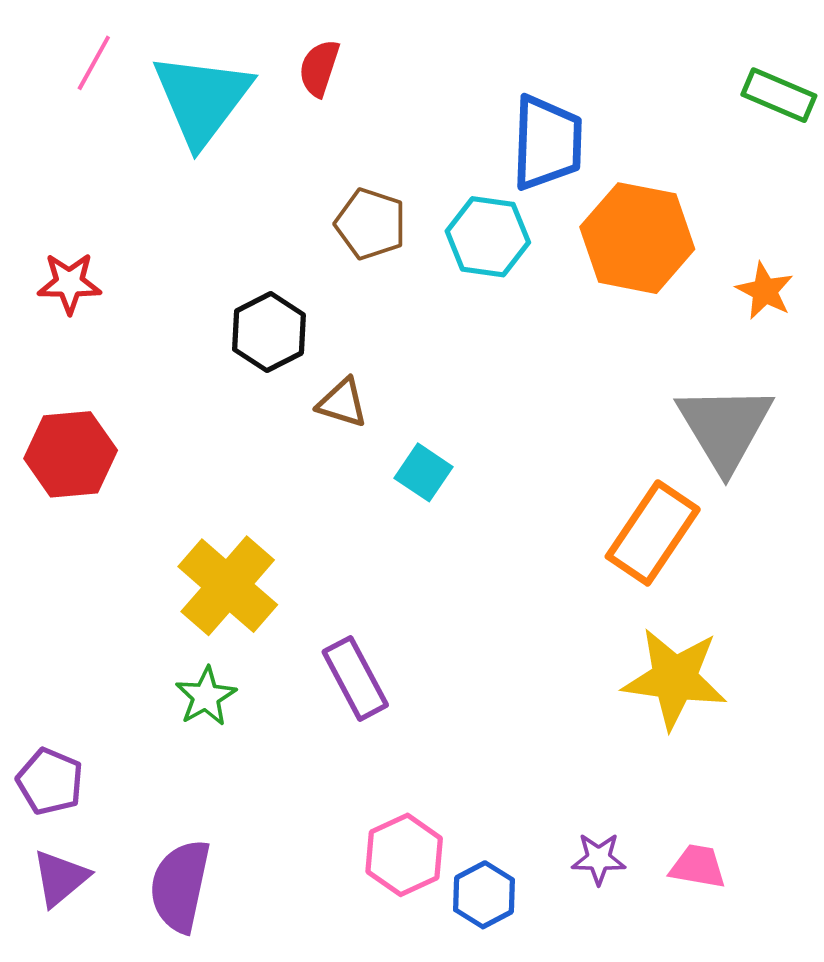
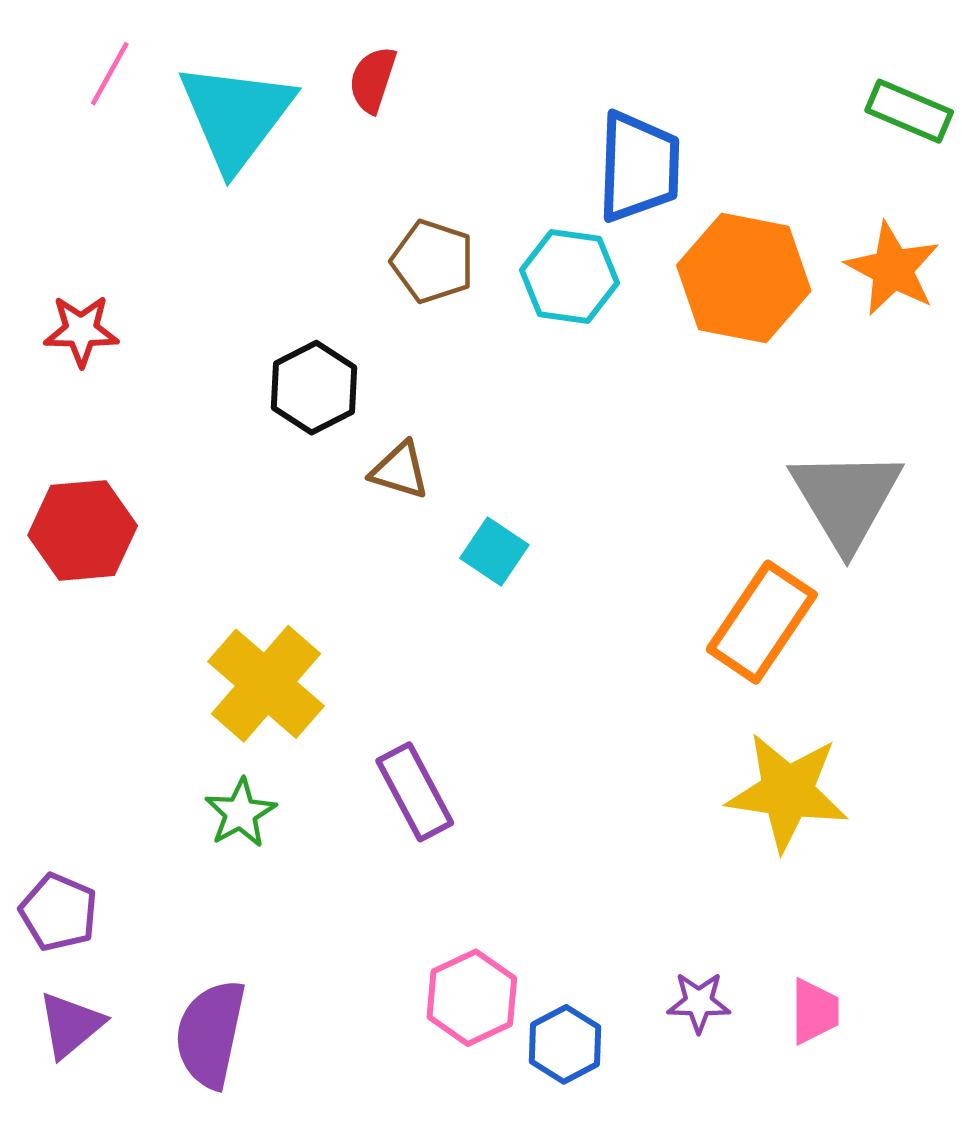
orange star: (765, 291) -> (893, 269), moved, size x1.4
pink trapezoid: (698, 866) -> (814, 1011), turned 80

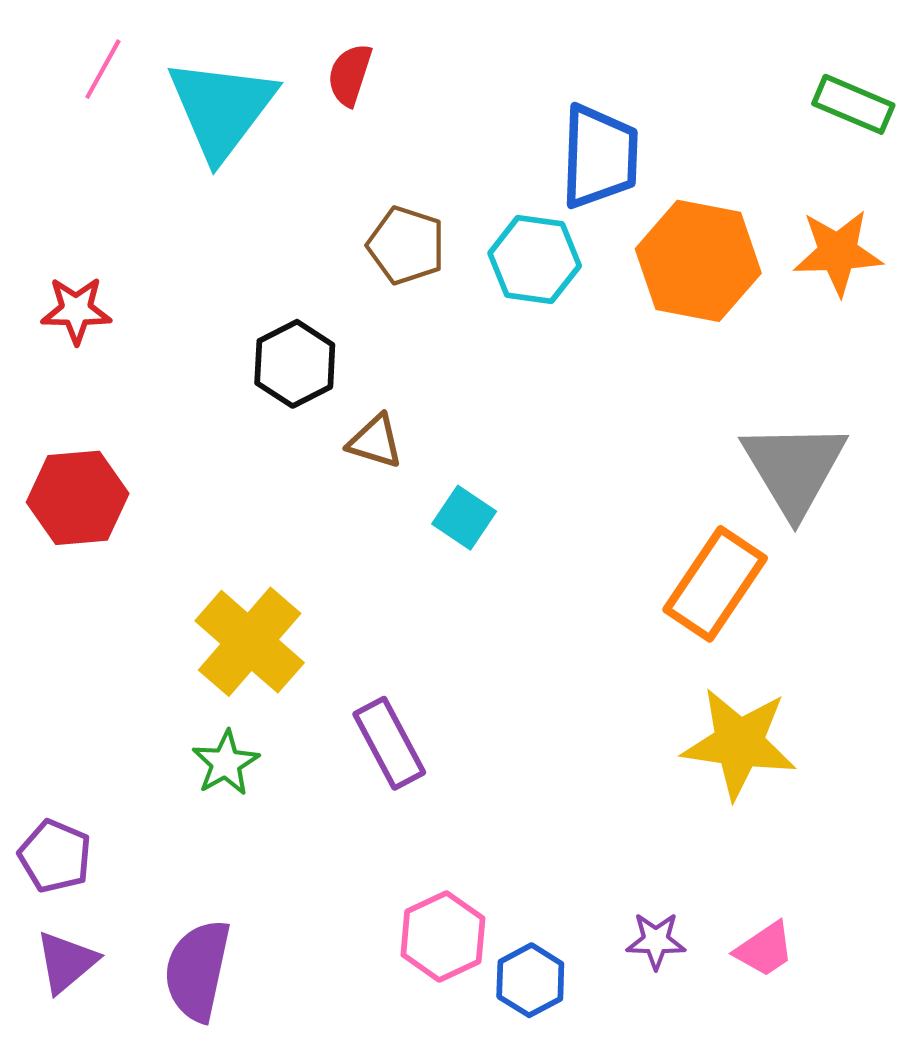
orange star: (893, 269) -> (838, 252), turned -30
pink trapezoid: (814, 1011) -> (764, 949), turned 56

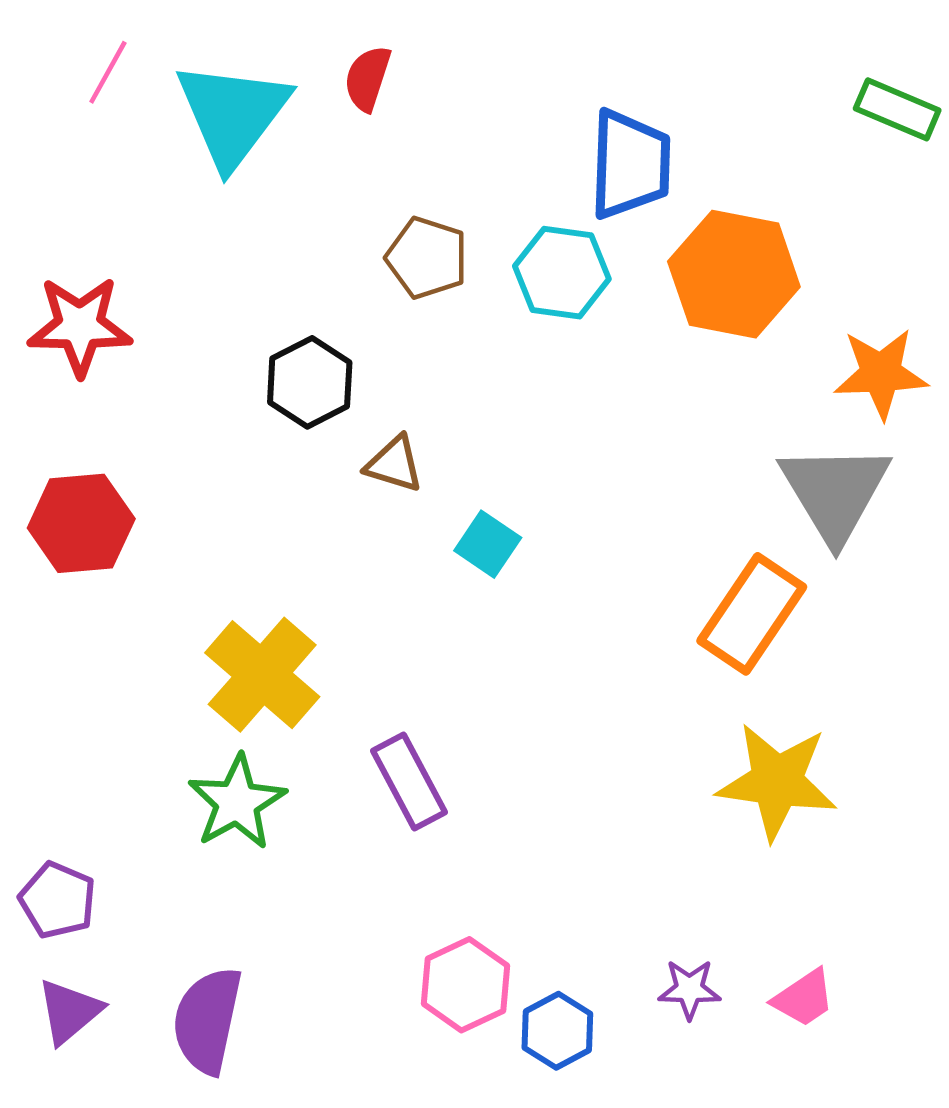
orange star: (838, 252) -> (881, 373), moved
red star: (76, 310) -> (80, 326), size x1.4
green star: (226, 763) -> (237, 802), size x1.4

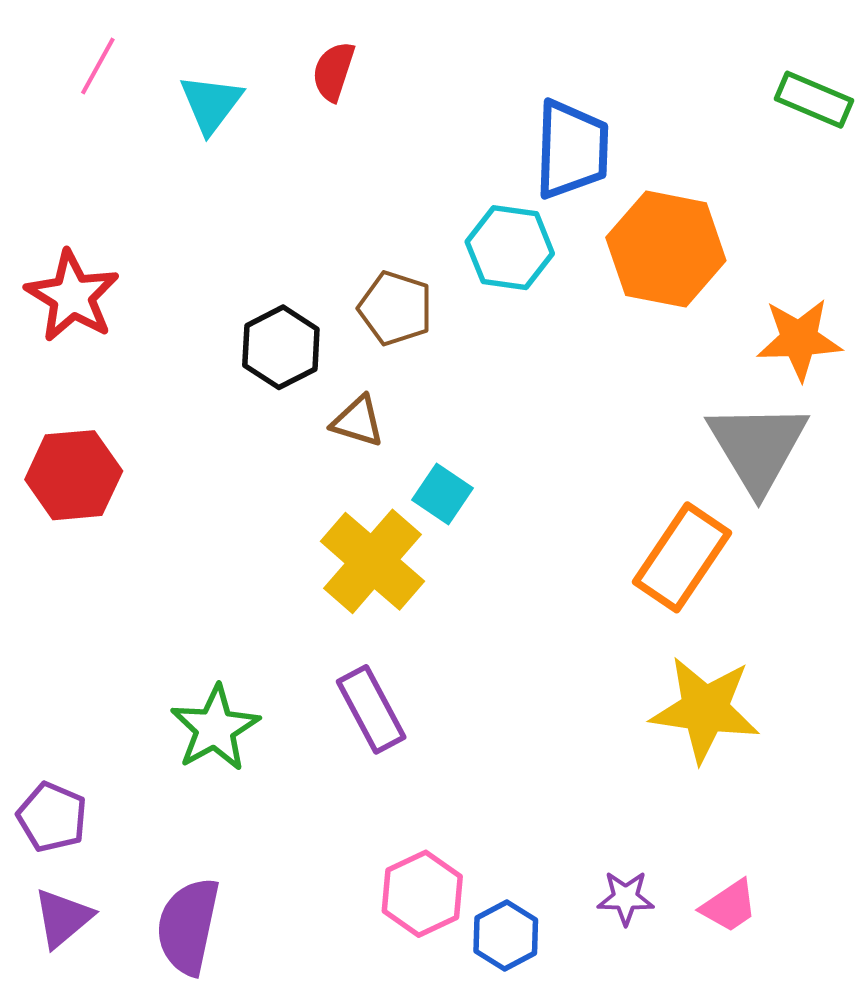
cyan triangle: (233, 114) -> (211, 104), size x0.6
brown pentagon: (427, 258) -> (395, 308), moved
red star: (80, 326) -> (72, 296), turned 30
yellow cross: (262, 675) -> (372, 561), moved

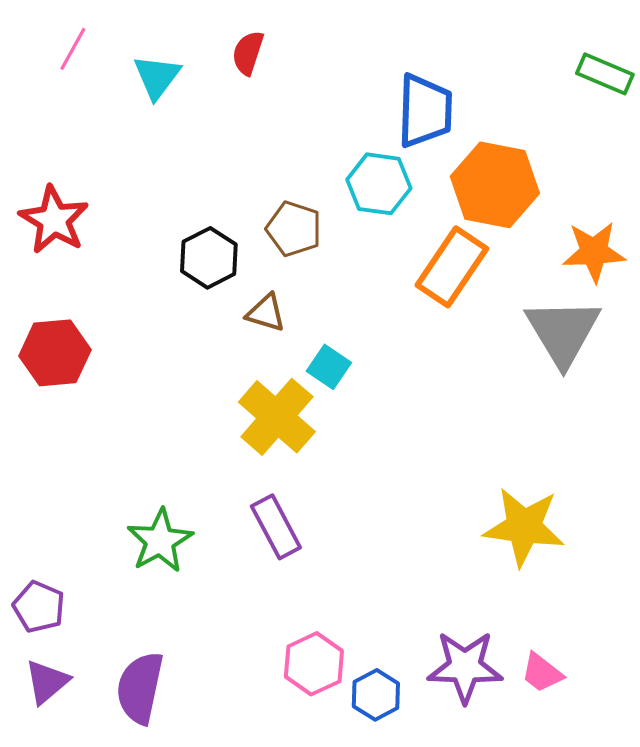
orange rectangle: (682, 557) -> (452, 267), moved
purple star: (626, 898) -> (465, 667), size x1.8
pink trapezoid: (729, 906) -> (542, 673), turned 72

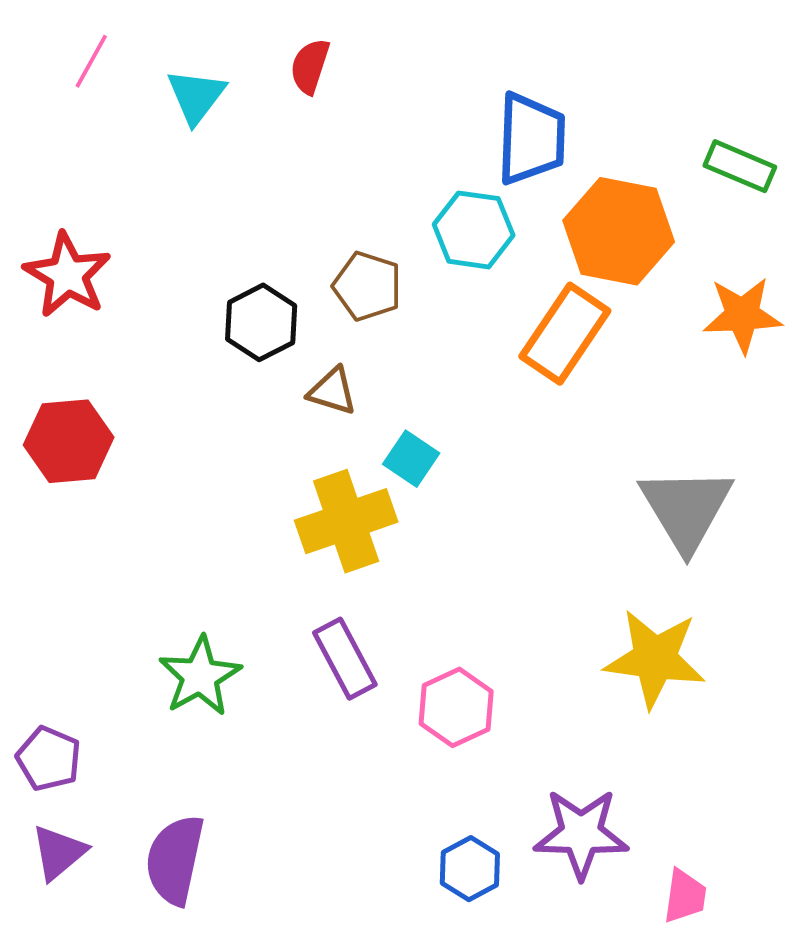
green rectangle: (605, 74) -> (740, 166), moved
gray triangle: (563, 332) -> (686, 509), moved
yellow cross: (277, 417) -> (346, 521), turned 30
pink hexagon: (314, 664) -> (456, 707), moved
pink trapezoid: (542, 673) -> (685, 896), moved, turned -120

